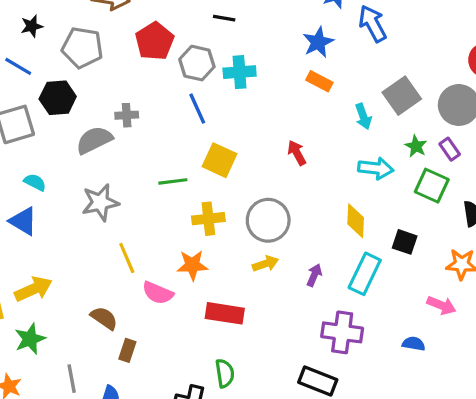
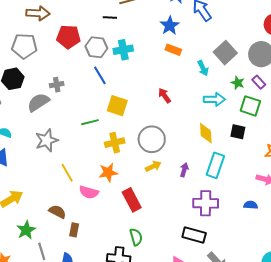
red pentagon: (155, 41) -> (68, 37), turned -30
black square: (405, 242) -> (238, 132), moved
red rectangle: (225, 313) -> (132, 200), turned 60
green star: (30, 339) -> (26, 230), moved

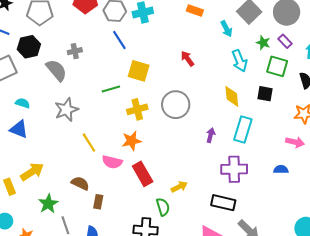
cyan arrow: (214, 99) -> (239, 61), turned 70
gray semicircle: (38, 102) -> (56, 70), turned 85
yellow arrow: (153, 166) -> (179, 187), moved
red rectangle: (132, 200) -> (143, 174), moved

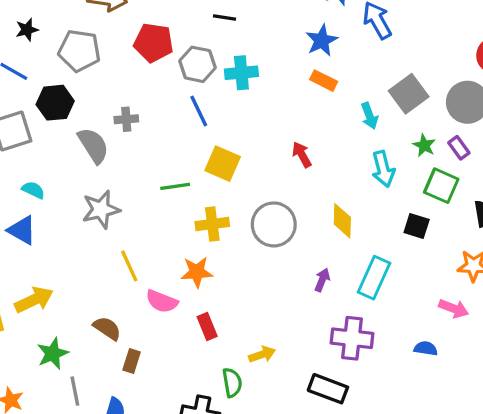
yellow diamond: (232, 96) -> (342, 221), moved
red rectangle: (143, 174) -> (207, 326), size x0.7

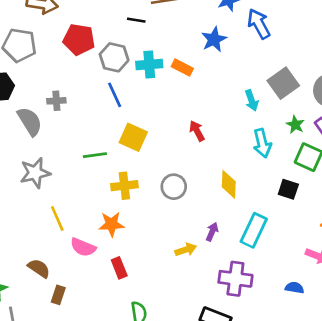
orange rectangle: (324, 81) -> (182, 67), moved
gray circle: (274, 224) -> (174, 187), size x0.7
yellow arrow: (262, 354) -> (186, 250), moved

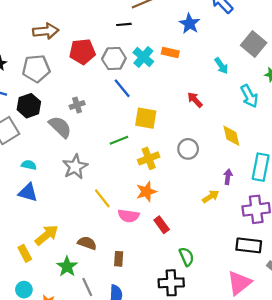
cyan cross: (149, 65) -> (143, 57), turned -30
cyan arrow: (252, 100) -> (221, 66), moved
brown semicircle: (39, 268) -> (87, 243), moved

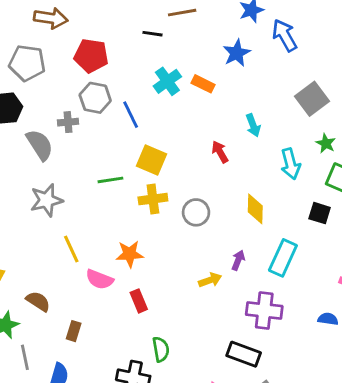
gray hexagon: (114, 59) -> (95, 98), moved
cyan arrow: (221, 66) -> (253, 125), moved
yellow cross: (149, 158) -> (153, 199), moved

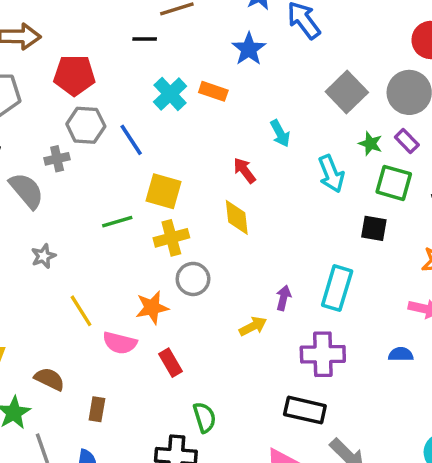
gray star: (46, 200) -> (43, 256), size x0.6
yellow diamond: (255, 209) -> (237, 217), moved
gray circle: (196, 212) -> (193, 279), moved

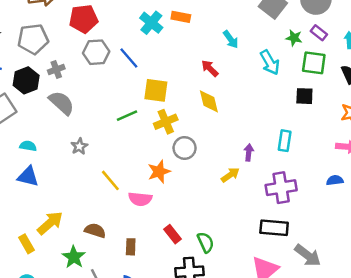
gray cross: (57, 159) -> (56, 70), moved
cyan rectangle: (337, 288) -> (285, 141), size x0.7
red rectangle: (170, 363) -> (173, 234), moved

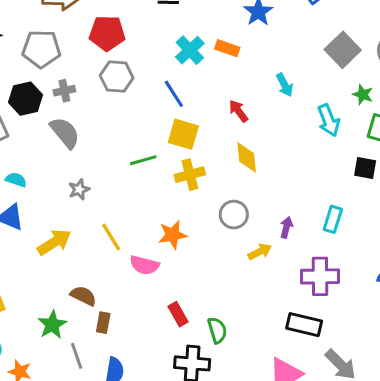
blue line: (129, 58) -> (174, 94), moved
red arrow: (210, 68) -> (239, 111), moved
gray circle: (185, 148) -> (234, 215), moved
yellow arrow: (50, 223) -> (54, 242), moved
brown rectangle: (131, 247) -> (103, 323), moved

